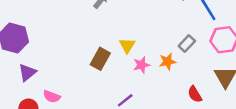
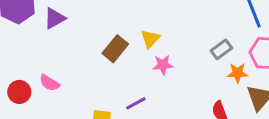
orange star: (168, 62) -> (238, 73), moved
purple triangle: (27, 72) -> (55, 18), moved

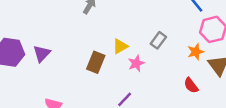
yellow triangle: (150, 39) -> (120, 46), turned 35
gray rectangle: (221, 49) -> (158, 40), moved

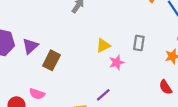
gray rectangle: (158, 40) -> (139, 43), turned -32
brown rectangle: (96, 62) -> (51, 60), moved

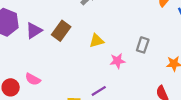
yellow triangle: (103, 45) -> (97, 41), moved
brown rectangle: (51, 60) -> (61, 31), moved

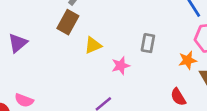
brown rectangle: (61, 31) -> (68, 22), moved

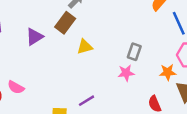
purple triangle: (18, 43) -> (34, 37), moved
pink star: (121, 66) -> (126, 73), moved

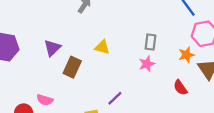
brown rectangle: (65, 23) -> (72, 67), moved
yellow triangle: (85, 47) -> (102, 47), turned 42

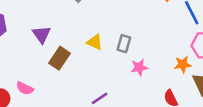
gray rectangle: (150, 42) -> (124, 44), moved
purple triangle: (52, 48) -> (42, 34), turned -30

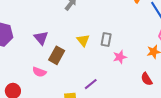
yellow triangle: (95, 42) -> (83, 40), turned 32
pink semicircle: (25, 88) -> (39, 72), moved

